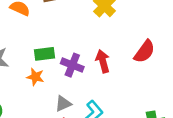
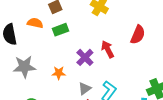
green rectangle: (44, 54) -> (60, 30), moved
purple cross: (72, 65) -> (85, 57), turned 36

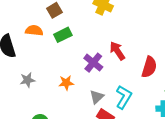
red semicircle: (138, 35) -> (149, 67), moved
gray star: (24, 67) -> (27, 80), size x0.6

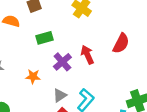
green rectangle: (63, 35) -> (44, 38), moved
red semicircle: (149, 67) -> (121, 43), moved

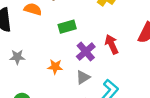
gray triangle: (60, 95) -> (83, 77), moved

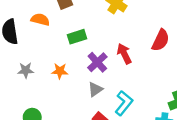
orange star: (55, 67) -> (60, 71), moved

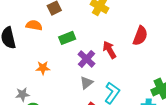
gray star: (26, 70) -> (22, 94), moved
orange star: (60, 71) -> (43, 68), moved

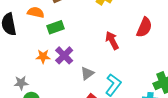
green rectangle: (67, 38) -> (55, 27), moved
purple cross: (86, 59) -> (64, 55), moved

